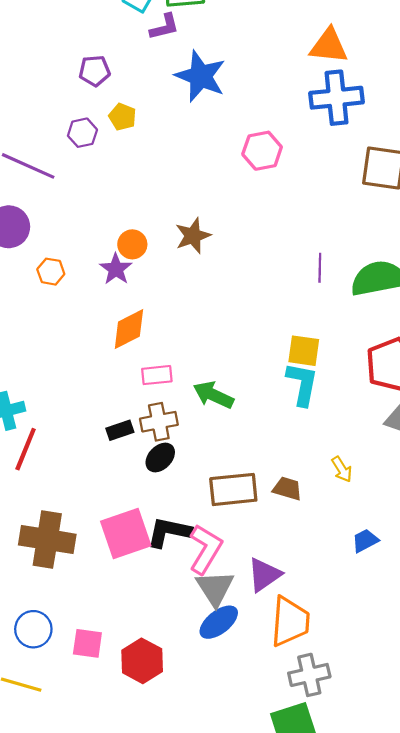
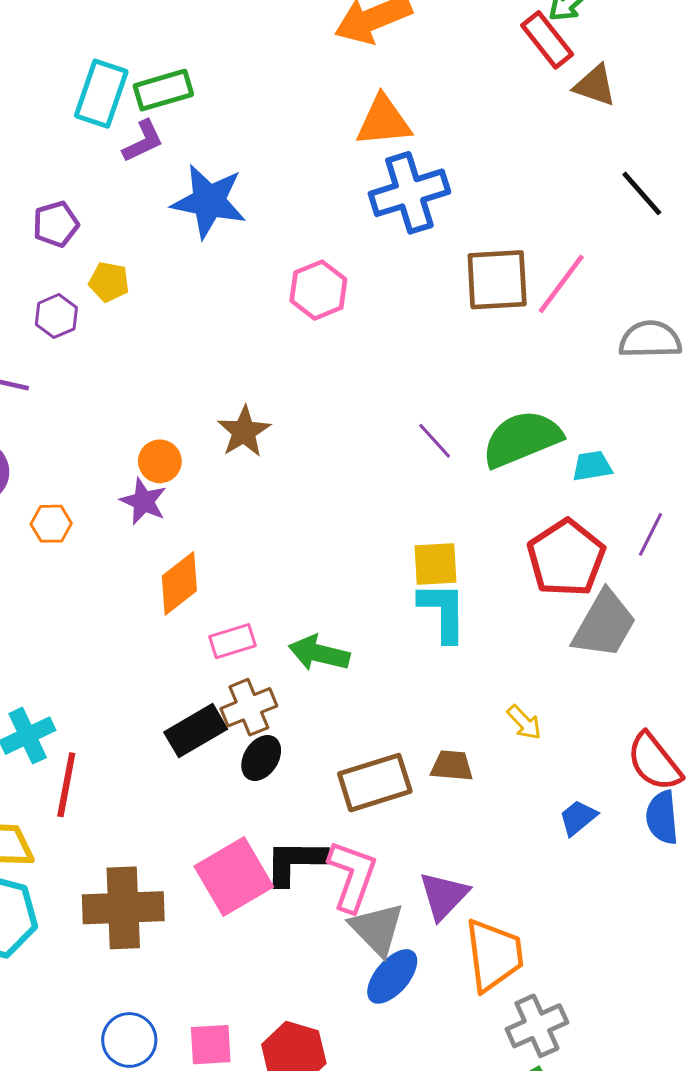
purple line: (320, 268) -> (435, 441), turned -32
black rectangle: (120, 430) -> (196, 731), size x1.5

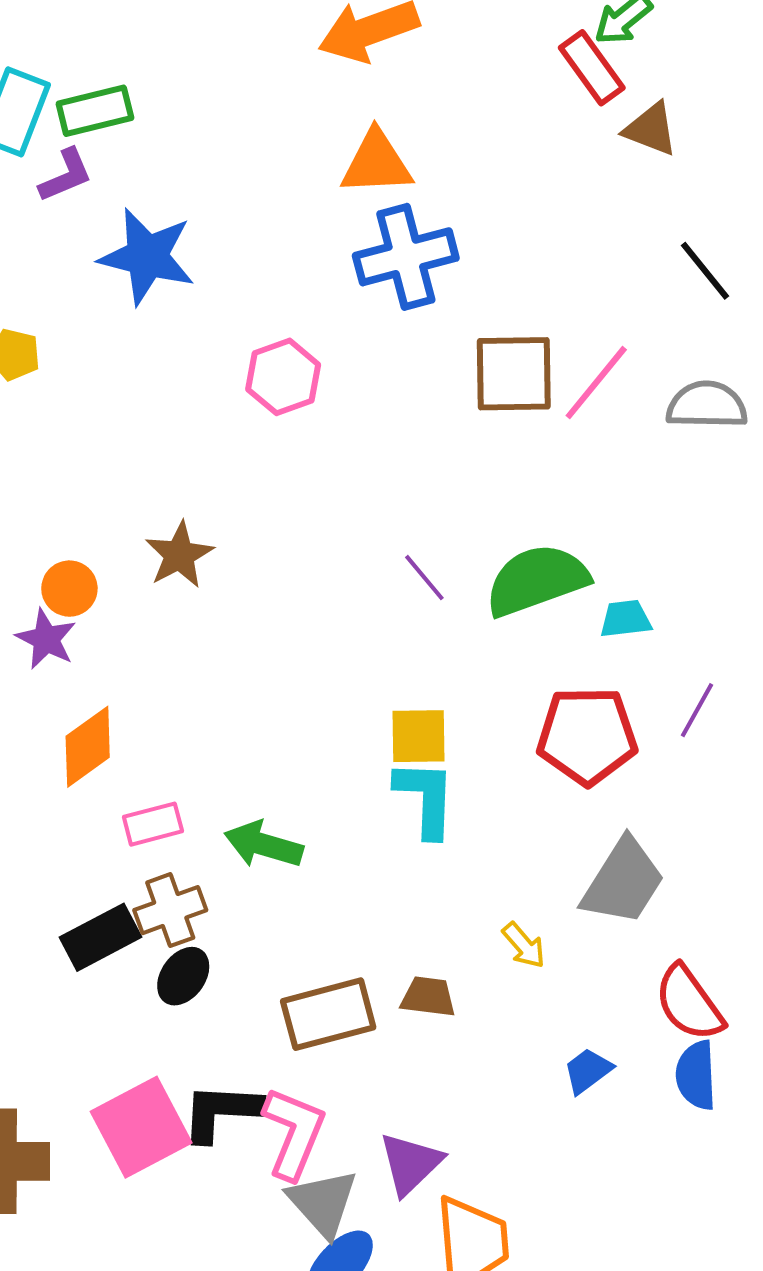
gray semicircle: (650, 340) -> (707, 405), moved
red pentagon: (566, 558) -> (587, 736), turned 30
gray trapezoid: (604, 624) -> (623, 882), moved

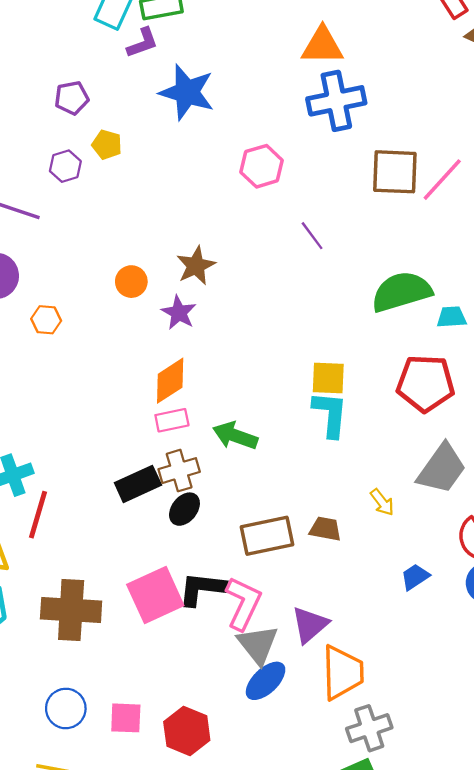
purple line: (424, 578) -> (312, 236), moved
purple star: (46, 639) -> (179, 313), moved
orange diamond: (88, 747) -> (170, 381), moved

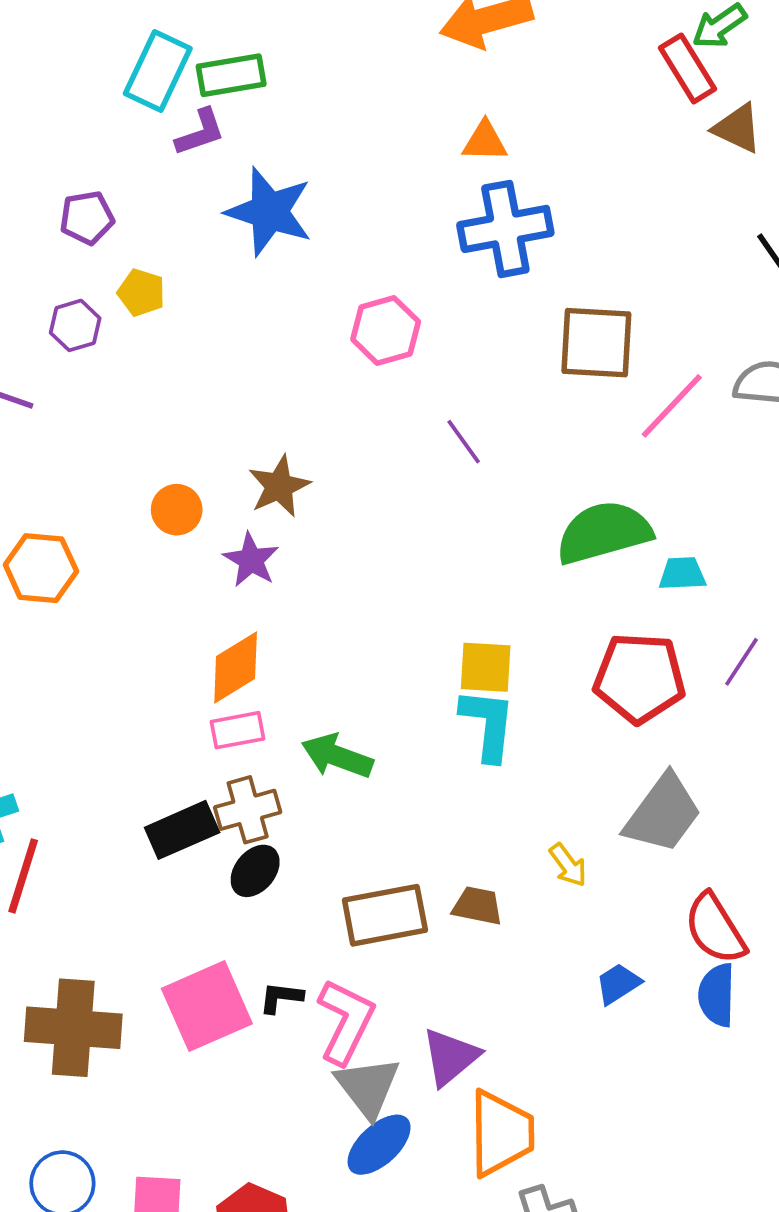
orange triangle: (322, 46) -> (485, 141), size x0.7
pink line: (442, 180) -> (672, 406), moved
orange hexagon: (46, 320) -> (41, 568), size x1.5
black L-shape: (202, 589) -> (281, 997), size x0.6

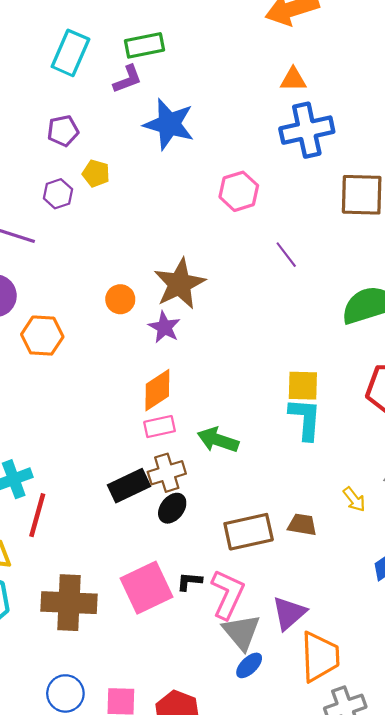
cyan rectangle: (158, 71) -> (70, 53), moved
brown star: (279, 486) -> (180, 284), size x1.4
blue ellipse: (379, 1145) -> (249, 665), size x0.7

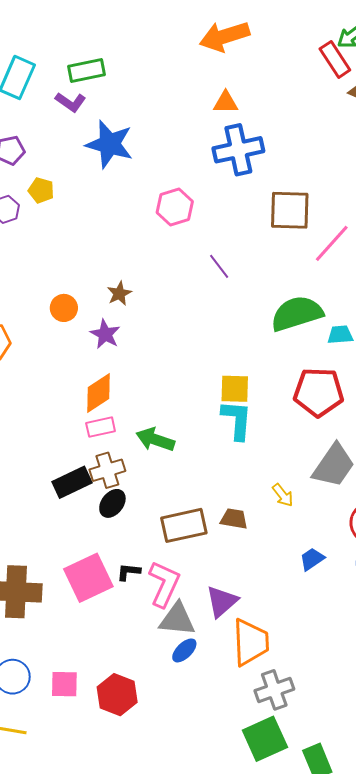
purple L-shape: (127, 79) -> (71, 102), turned 56
brown star: (180, 284) -> (119, 294), size x0.5
gray triangle: (241, 632) -> (177, 619), turned -45

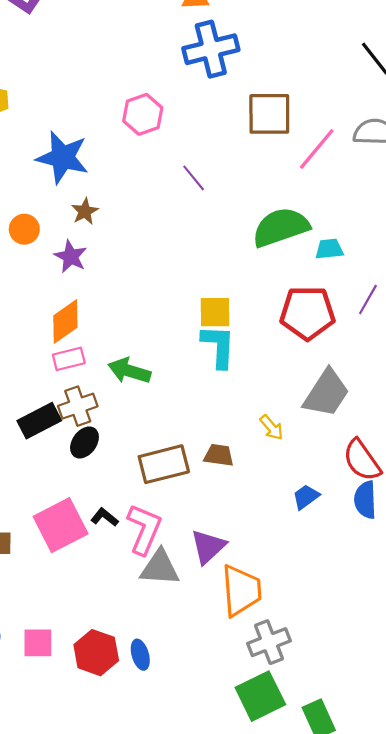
blue star: (109, 144) -> (63, 158), moved
black L-shape: (129, 572) -> (105, 517), turned 35
blue ellipse: (184, 650) -> (140, 655), moved, turned -60

